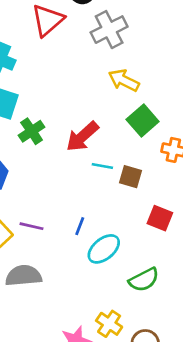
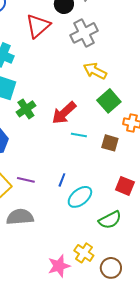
brown square: (131, 177) -> (110, 143), moved
red square: (160, 218) -> (125, 186), moved

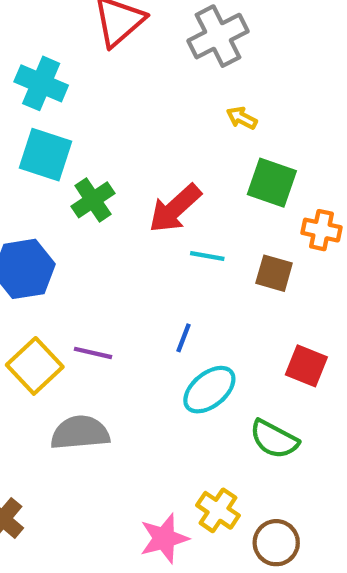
yellow arrow: (95, 71) -> (242, 118), size x0.6
green square: (109, 101) -> (272, 183), turned -30
blue line: (62, 180) -> (184, 338), moved
green semicircle: (110, 220) -> (274, 439), turned 55

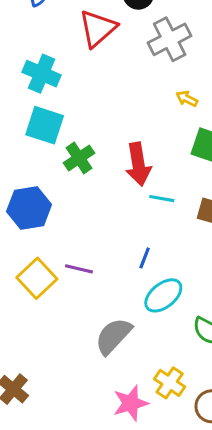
red arrow: (175, 209) -> (138, 164), turned -57
gray semicircle: (80, 433) -> (113, 336), moved, turned -42

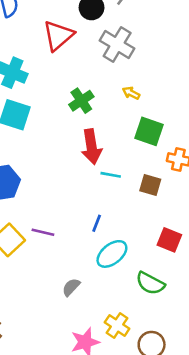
gray cross: (170, 39) -> (117, 45), turned -32
green cross: (79, 158) -> (81, 101), moved
gray semicircle: (113, 336) -> (71, 287), size x0.6

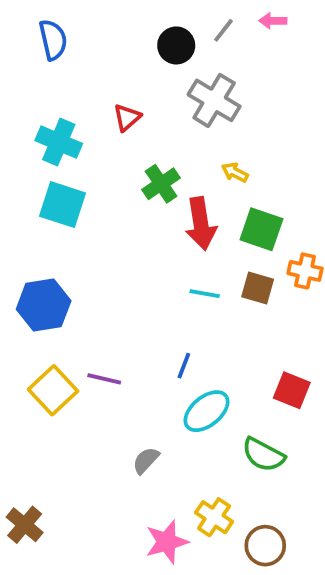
red triangle: (58, 36) -> (127, 117), moved, size x0.6
red arrow: (92, 147) -> (201, 224), moved
brown square: (150, 185) -> (258, 288), moved

